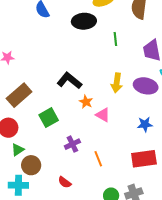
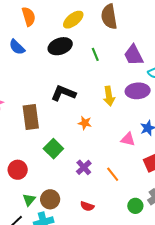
black L-shape: (69, 81) -> (63, 93), moved
brown rectangle: (19, 95) -> (31, 117), moved, turned -40
pink triangle: (103, 115) -> (128, 139), moved
green triangle: (18, 150) -> (29, 200), moved

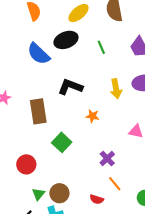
blue semicircle: (17, 47) -> (39, 54), moved, size x1.4
purple cross: (84, 167) -> (107, 158), moved
orange line: (113, 174) -> (115, 184), moved

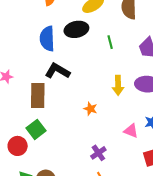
blue semicircle: (39, 54) -> (47, 39), turned 35
black L-shape: (70, 87) -> (57, 71), moved
green square: (62, 142) -> (36, 129), moved

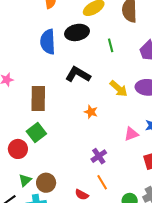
black L-shape: (57, 71) -> (78, 75), moved
yellow arrow: (118, 85) -> (119, 89), turned -48
pink triangle: (131, 131) -> (131, 134), turned -42

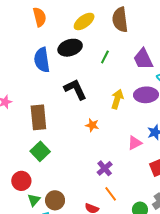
green line: (111, 45) -> (105, 57), turned 48
black L-shape: (78, 75) -> (75, 89), turned 40
yellow arrow: (119, 89) -> (117, 99), turned -108
red circle: (18, 149) -> (21, 181), moved

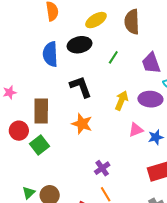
orange star: (92, 125) -> (82, 124), moved, size x1.5
pink triangle: (135, 143) -> (136, 130), moved
red circle: (21, 181) -> (19, 131), moved

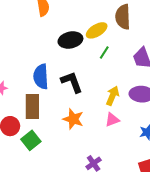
yellow ellipse: (96, 20) -> (97, 30), moved
blue semicircle: (50, 54) -> (41, 77), moved
pink triangle: (136, 130) -> (112, 120), moved

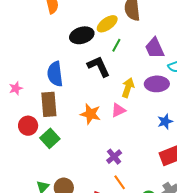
black L-shape: (72, 82) -> (99, 66), moved
pink triangle: (112, 120) -> (118, 110), moved

